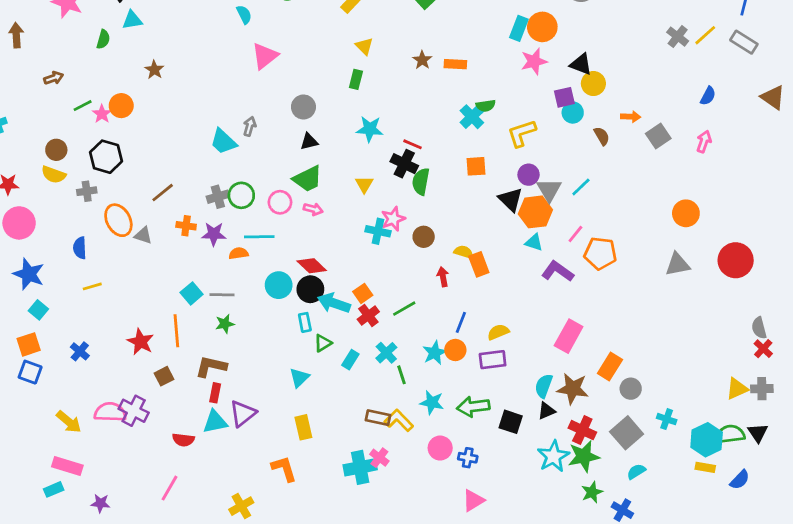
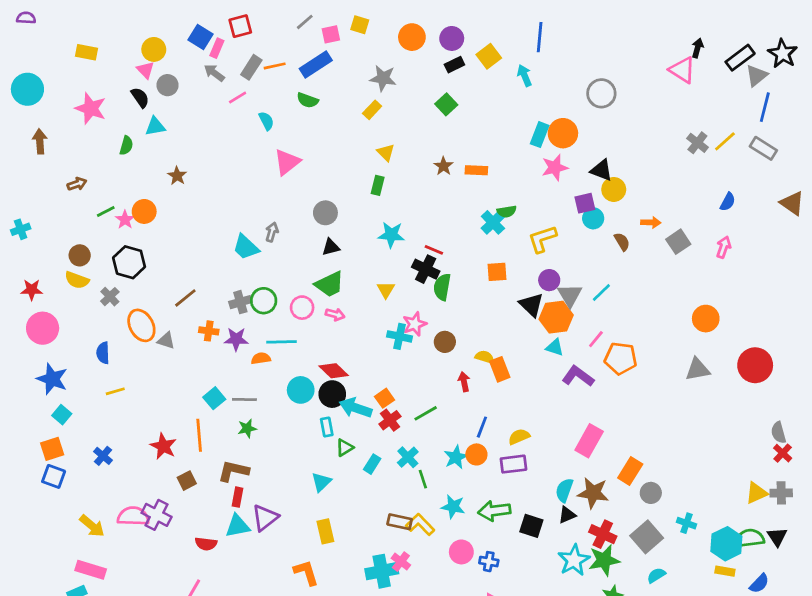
gray cross: (87, 191) -> (110, 297), turned -36

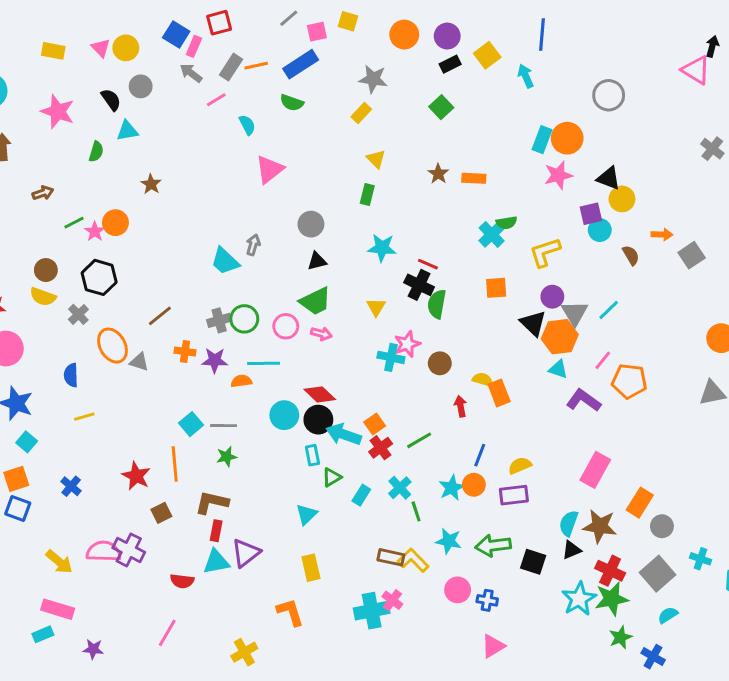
pink triangle: (146, 70) -> (101, 48), moved

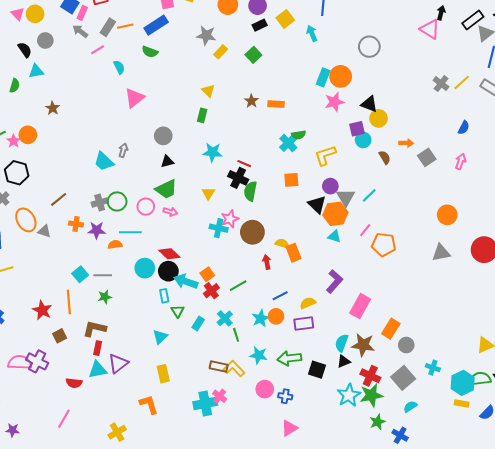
yellow rectangle: (361, 113) -> (221, 52), moved
brown circle: (440, 363) -> (252, 232), size x1.5
purple L-shape: (583, 400) -> (334, 281), moved, turned 95
blue line: (480, 455) -> (280, 296), turned 42
green triangle: (332, 477) -> (178, 311), turned -32

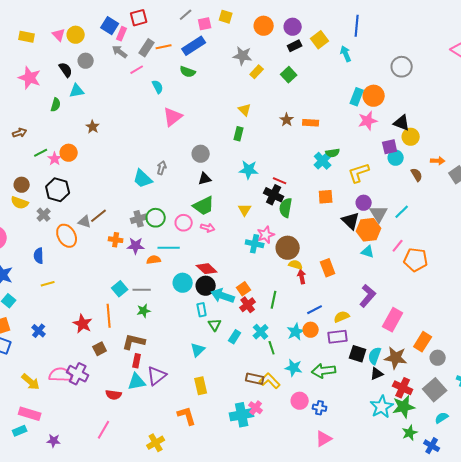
gray triangle: (44, 231) -> (85, 222), moved
yellow semicircle: (282, 244) -> (296, 265), moved
green line: (238, 286) -> (274, 300), turned -48
black square: (317, 370) -> (358, 354), moved

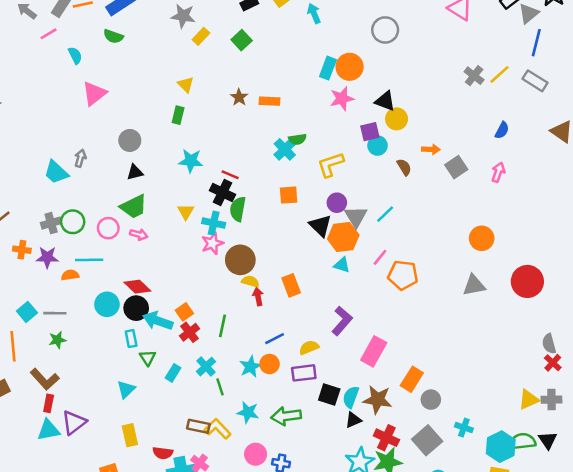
cyan cross: (255, 244) -> (214, 223), moved
brown L-shape: (134, 342) -> (45, 379), turned -145
red semicircle: (114, 395) -> (163, 453), moved

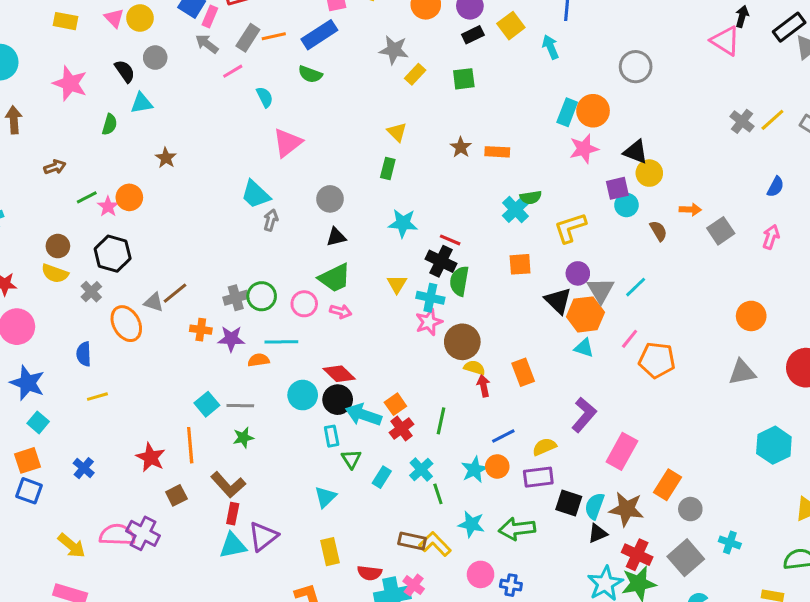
green square: (242, 40) -> (464, 79), turned 36
cyan trapezoid: (56, 172) -> (256, 194), moved
cyan hexagon: (501, 447) -> (774, 445), moved

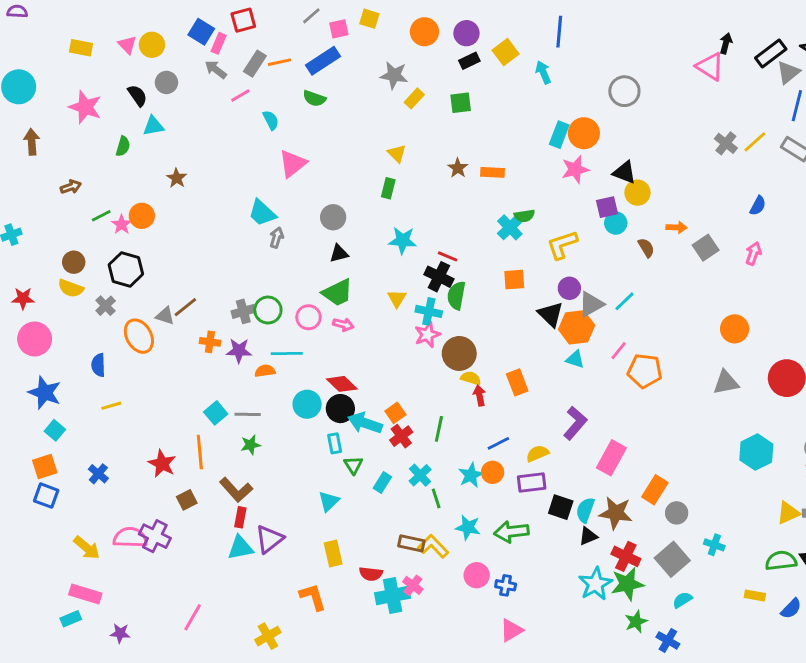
gray triangle: (601, 290) -> (591, 304), turned 32

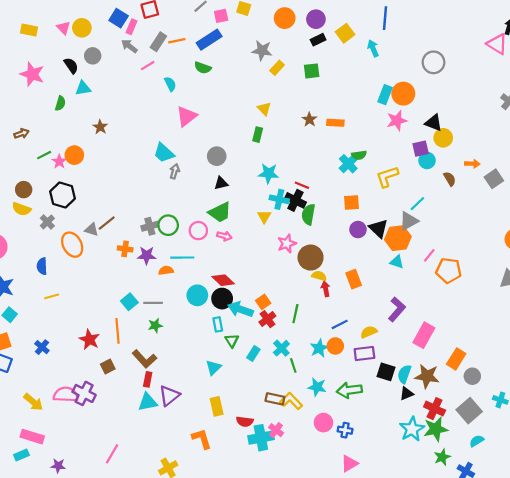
purple circle: (569, 288) -> (358, 230), moved
cyan line: (624, 301) -> (417, 204), moved
cyan cross: (429, 311) -> (279, 199), moved

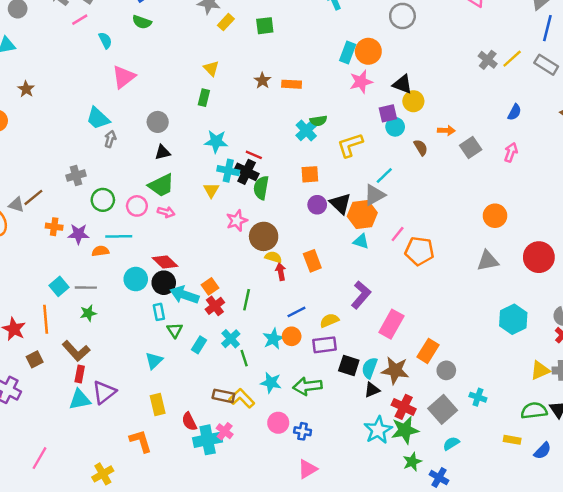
gray cross: (150, 226) -> (76, 176), moved
red semicircle: (245, 421) -> (189, 422), turned 56

